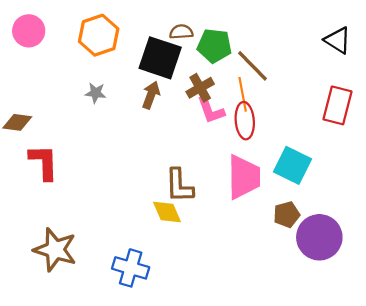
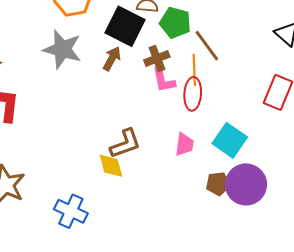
gray star: (96, 93) -> (62, 49), size x2.0
pink trapezoid: (244, 177) -> (184, 144), size x0.6
brown L-shape: (179, 186) -> (125, 144), turned -116
purple circle: (319, 237) -> (246, 184), moved

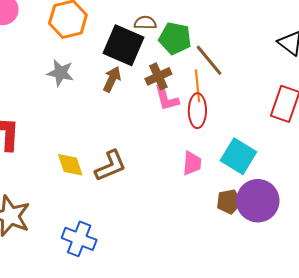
gray star: (62, 49) -> (60, 73), size x0.7
brown L-shape: (125, 144) -> (110, 166), moved
yellow diamond: (111, 166) -> (70, 165), moved

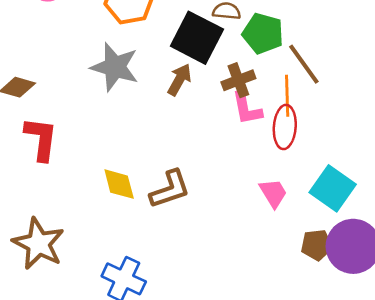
gray star: (60, 73) -> (115, 67), size x1.4
pink trapezoid: (192, 163) -> (273, 193), turned -40

